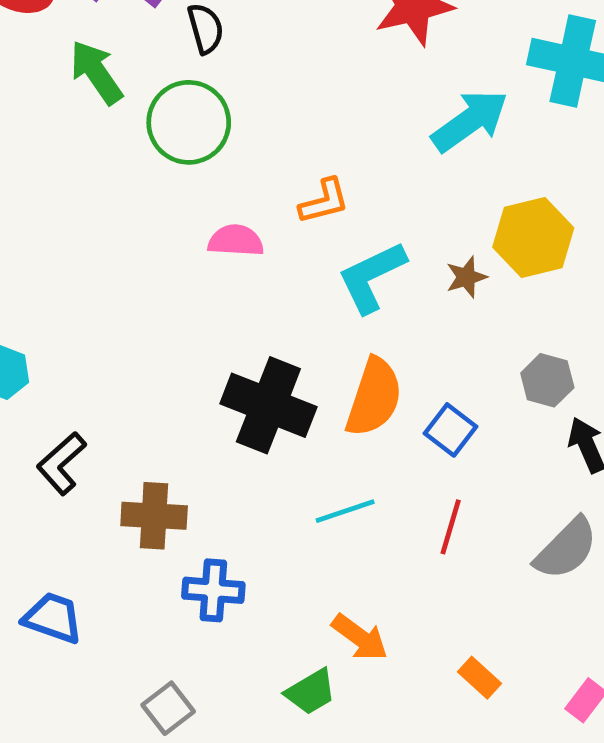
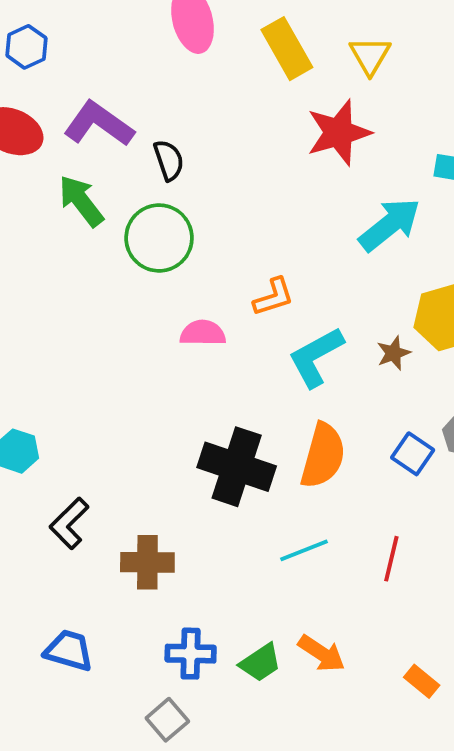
blue square: (451, 430) -> (413, 454), moved
blue cross: (213, 590) -> (191, 654), moved
green trapezoid: (311, 692) -> (260, 663), moved

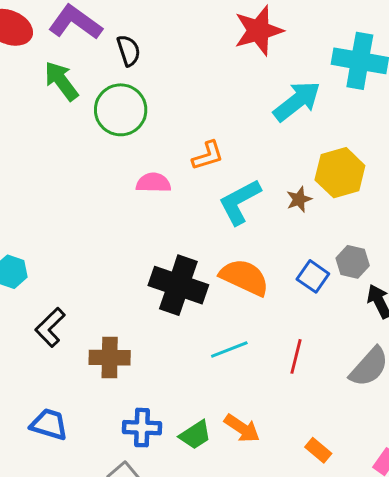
orange semicircle: (323, 456) -> (244, 277), turned -81

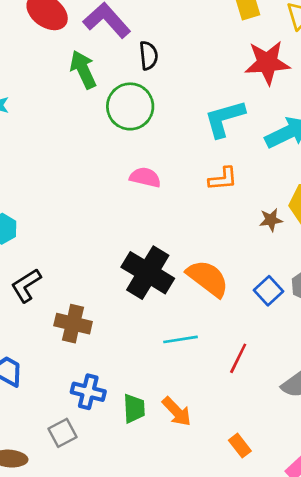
orange L-shape: (208, 156) -> (223, 179), moved
cyan L-shape: (240, 202) -> (224, 119), moved
green trapezoid: (195, 435) -> (134, 408), turned -72

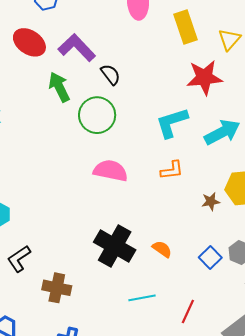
black semicircle: (149, 55) -> (110, 74), turned -30
pink semicircle: (145, 177) -> (111, 171), size x1.4
orange semicircle: (208, 278) -> (162, 249), size x0.6

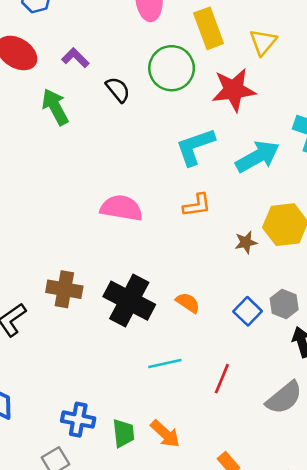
purple L-shape: (77, 48) -> (75, 58), size x0.6
green circle: (97, 115) -> (172, 68), moved
brown cross: (57, 288) -> (64, 289), moved

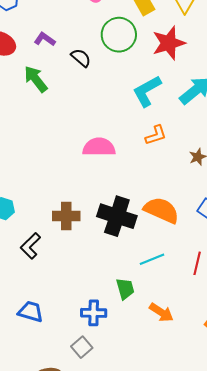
orange semicircle: (188, 303) -> (161, 210), size x1.8
green trapezoid: (124, 433) -> (125, 289), moved

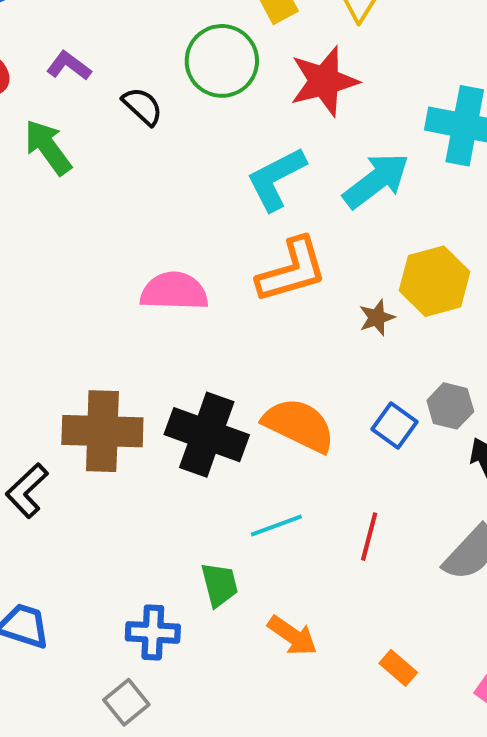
orange L-shape: (156, 135) -> (292, 270), size x1.6
brown cross: (66, 216) -> (102, 431), size x1.4

